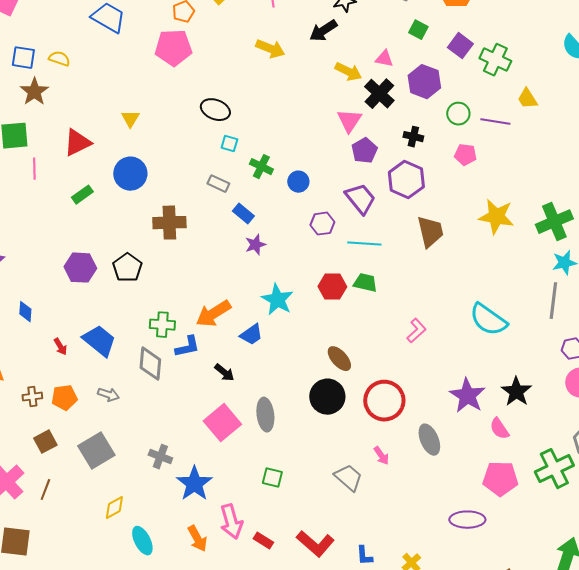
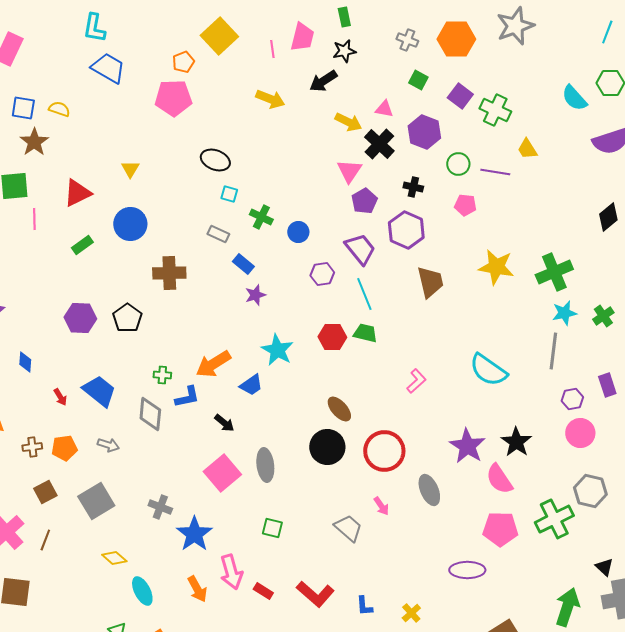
cyan line: (364, 244) -> (364, 294), turned 64
green cross: (162, 325) -> (162, 375), size x0.7
pink semicircle: (499, 429) -> (499, 479), size x1.4
yellow diamond: (114, 508) -> (114, 558), turned 70

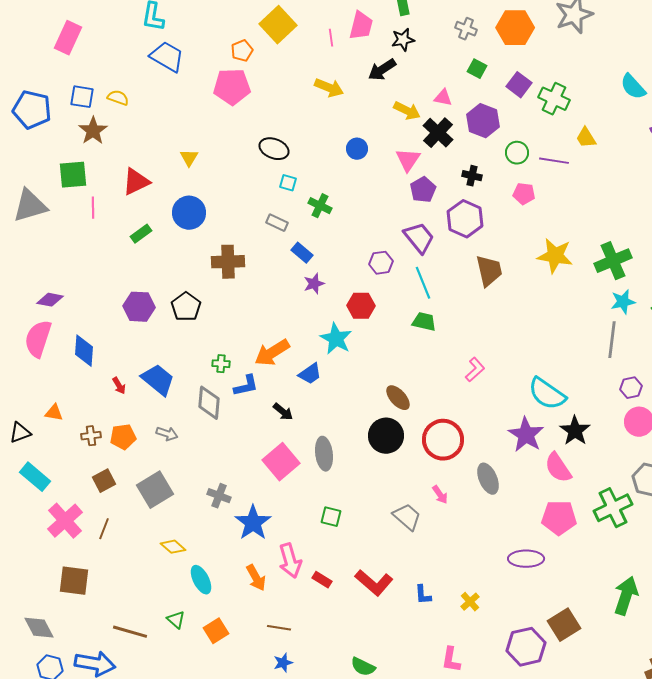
blue circle: (298, 232) -> (357, 149), moved
red hexagon: (332, 337) -> (361, 306), moved
blue diamond: (25, 362) -> (84, 351), size x1.5
cyan semicircle: (488, 370) -> (547, 394), moved

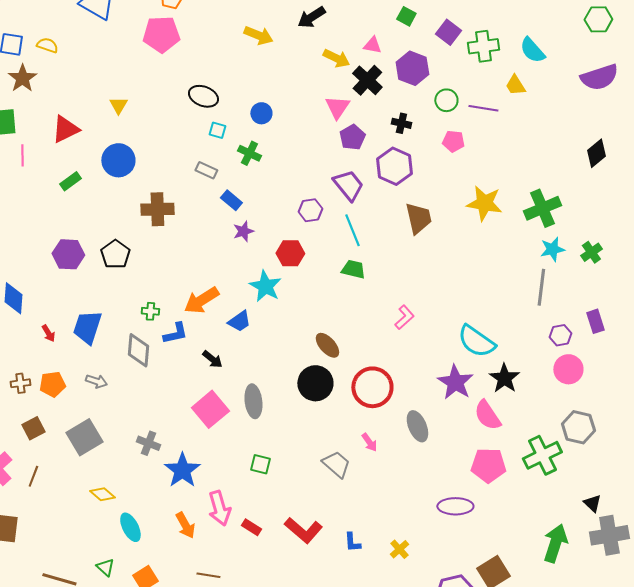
cyan semicircle: (633, 87) -> (532, 50), moved
green cross: (554, 99) -> (483, 46), turned -32
blue circle: (357, 149) -> (261, 113), moved
blue trapezoid: (158, 380) -> (87, 327), turned -111

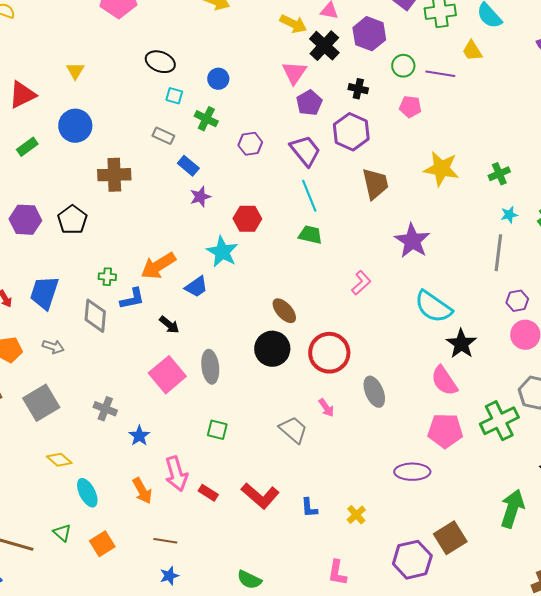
green cross: (542, 208) -> (499, 174), size x0.6
purple hexagon: (310, 210) -> (250, 144), moved
cyan star: (552, 249) -> (509, 215), size x0.7
purple star: (455, 382) -> (412, 241), moved
blue star: (182, 470) -> (139, 436), size x0.6

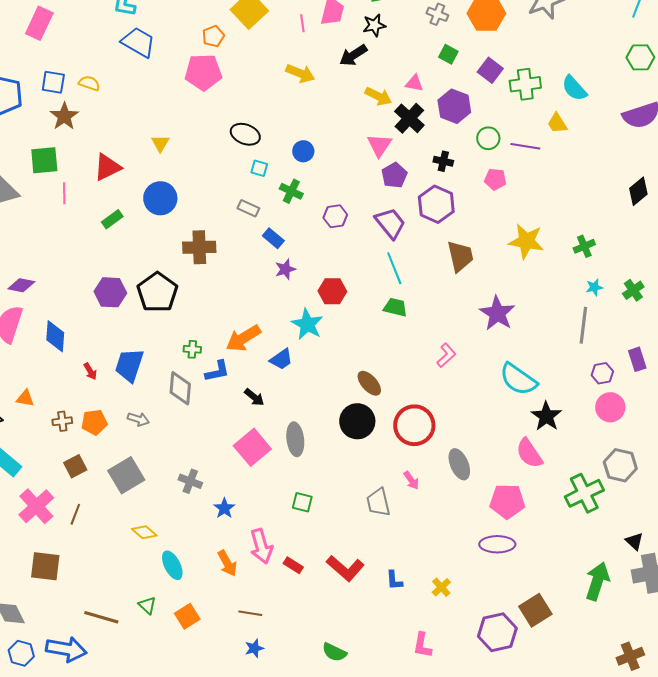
black pentagon: (72, 220) -> (157, 292), size x1.4
gray trapezoid: (293, 430) -> (378, 502), turned -144
pink pentagon: (445, 431) -> (507, 501), moved

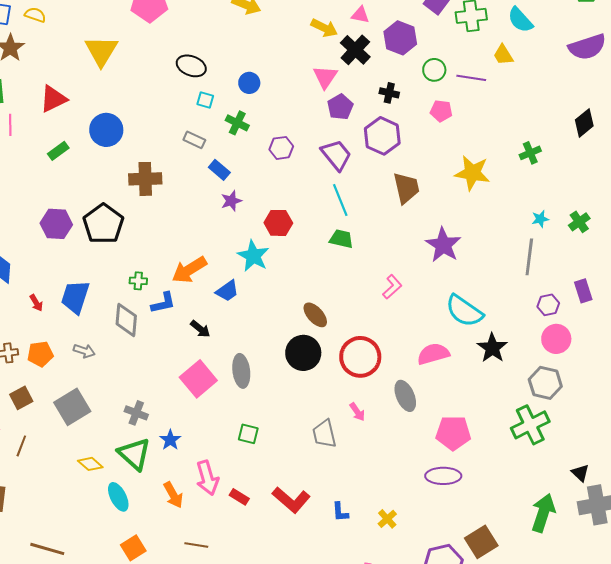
yellow triangle: (160, 143) -> (101, 51), moved, size x1.8
green cross: (584, 246) -> (530, 153), moved
pink semicircle: (529, 453) -> (433, 354), moved, turned 108
gray hexagon: (620, 465) -> (545, 383), moved
green triangle: (147, 605) -> (134, 454), moved, size x1.8

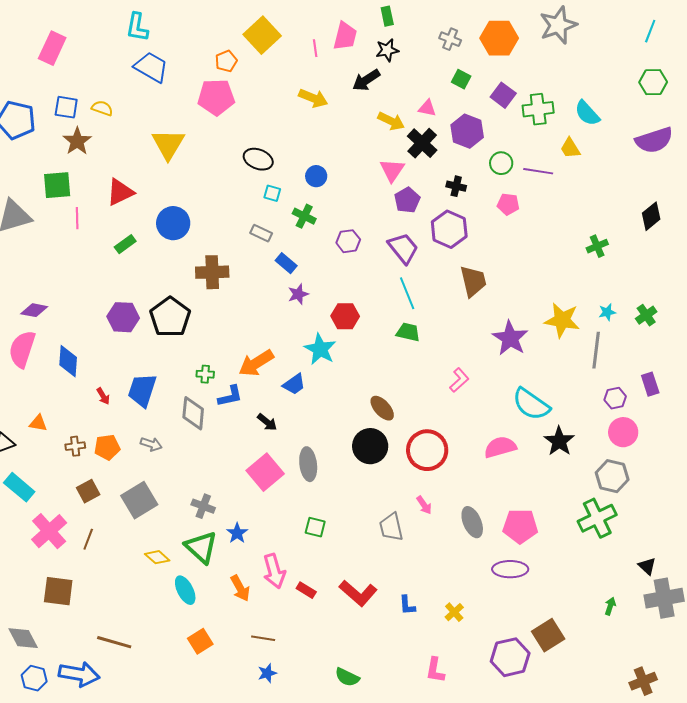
yellow star: (472, 173) -> (562, 320), moved
gray ellipse: (405, 396) -> (472, 522), moved
green arrow: (543, 513) -> (610, 606), size x0.5

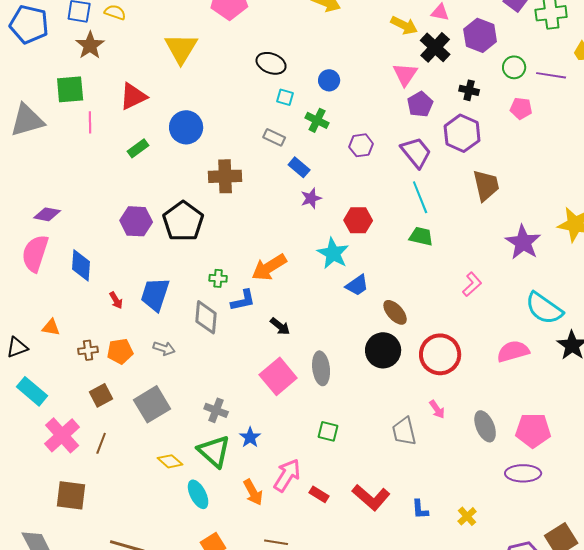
blue trapezoid: (294, 384) -> (357, 285), moved
pink arrow: (274, 571) -> (287, 475), turned -132

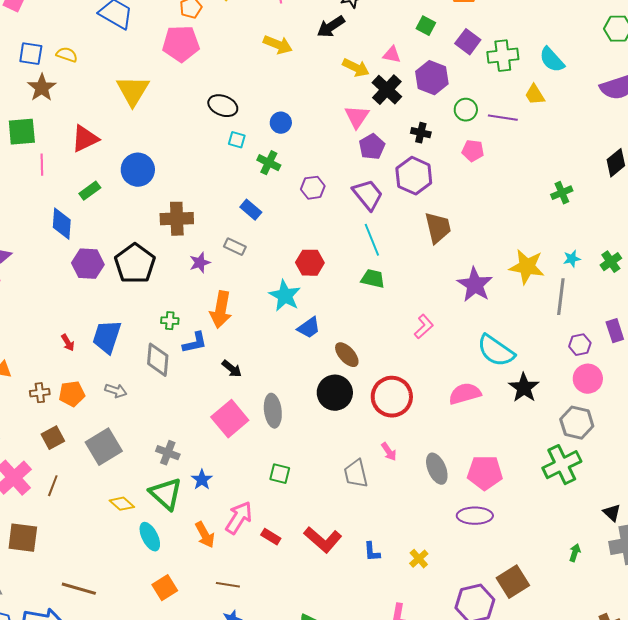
gray rectangle: (274, 137) -> (235, 247), moved
purple star: (311, 198) -> (200, 263), moved
blue diamond: (81, 265) -> (62, 224), moved
orange arrow: (269, 267) -> (221, 310), turned -48

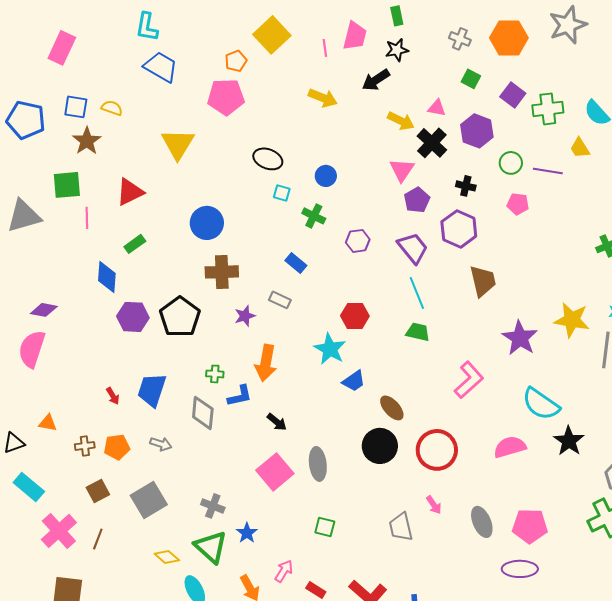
blue circle: (138, 170) -> (207, 223), moved
pink L-shape: (424, 327) -> (469, 380), size x1.5
pink arrow: (239, 518) -> (284, 571), size x0.7

